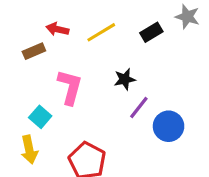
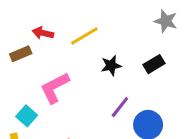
black rectangle: (151, 32) -> (154, 64), moved
black star: (125, 79) -> (111, 66), moved
pink L-shape: (70, 87) -> (55, 88), turned -132

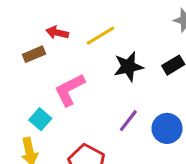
black star: (111, 66) -> (128, 67), size x1.4
purple line: (120, 107) -> (128, 121), moved

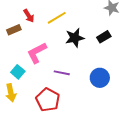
red arrow: (57, 33) -> (29, 16), turned -136
purple line: (128, 121) -> (62, 73), moved, turned 63

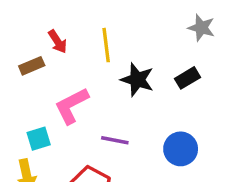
yellow line: (57, 18) -> (106, 45), turned -66
black star: (75, 38) -> (137, 80), turned 30
cyan square: (18, 72) -> (39, 139), turned 32

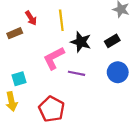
pink L-shape: (71, 106) -> (54, 58), moved
purple line: (115, 140) -> (77, 73), moved
blue circle: (181, 149) -> (118, 72), moved

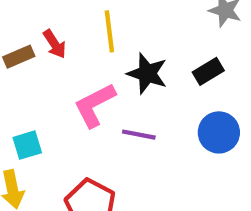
red arrow: (31, 18) -> (55, 44), moved

